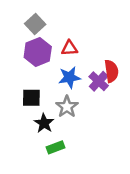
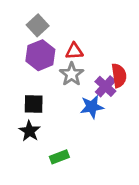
blue star: (69, 77) -> (92, 107), moved
gray star: (67, 107) -> (72, 74), moved
black star: (44, 123) -> (30, 131), moved

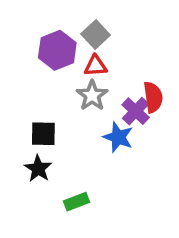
gray square: (38, 25) -> (96, 35), moved
purple hexagon: (40, 55) -> (57, 50), moved
blue star: (92, 107) -> (118, 137), turned 30

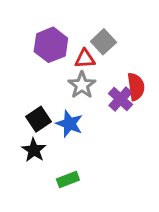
gray square: (96, 35) -> (103, 42), moved
black square: (43, 134) -> (39, 119), turned -35
blue star: (118, 137) -> (69, 124), moved

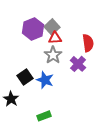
gray square: (103, 42) -> (52, 27), moved
red semicircle: (136, 87) -> (88, 43), moved
black star: (34, 150) -> (11, 99), moved

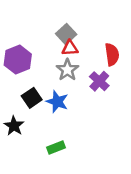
purple hexagon: (33, 29) -> (18, 60), moved

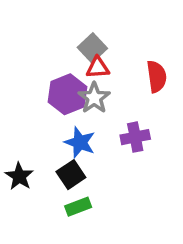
purple hexagon: (18, 60) -> (67, 94), moved
purple cross: (99, 81) -> (135, 137), moved, turned 36
black square: (32, 98) -> (71, 175), moved

